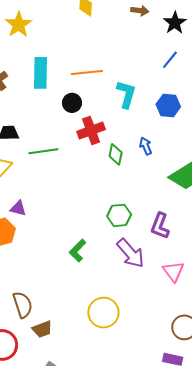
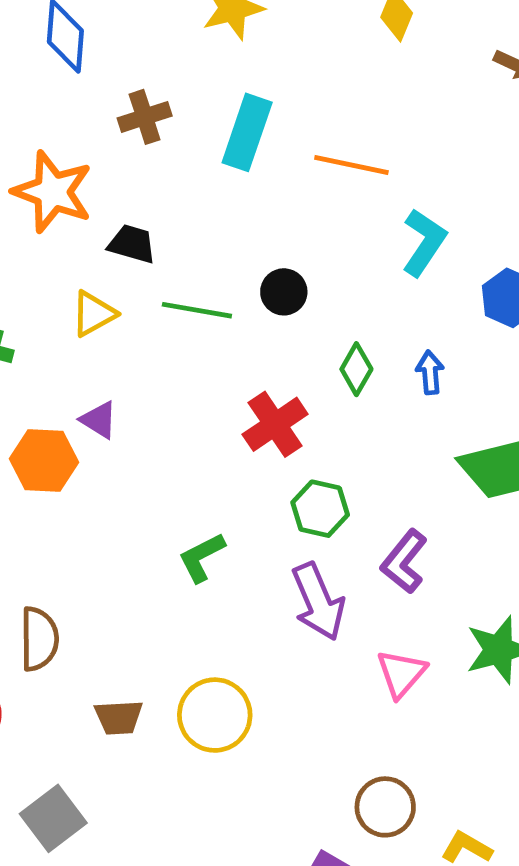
black circle: (72, 103) -> (284, 292), moved
red cross: (91, 130) -> (275, 424), moved, turned -32
brown trapezoid: (42, 329) -> (119, 717), moved

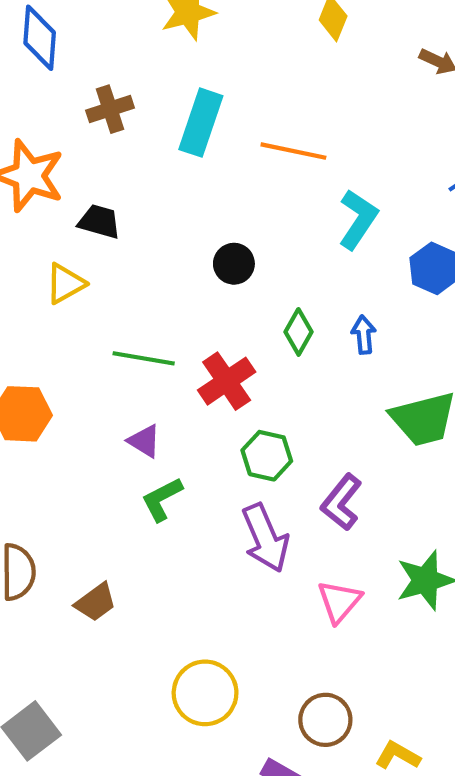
green line: (197, 310) -> (144, 358), moved
purple triangle: (99, 420) -> (144, 441), moved
yellow circle: (215, 715) -> (205, 693), moved
brown trapezoid: (119, 717) -> (96, 602), moved, turned -33

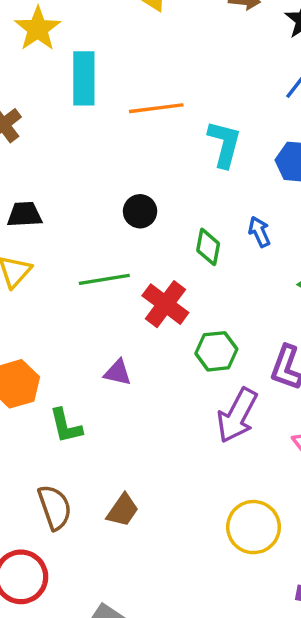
cyan rectangle: (201, 123) -> (84, 78), moved
green line: (144, 358) -> (104, 279), moved
green L-shape: (162, 499) -> (66, 426), moved, turned -57
purple arrow: (265, 538) -> (237, 415), turned 70
yellow circle: (205, 693) -> (254, 527), moved

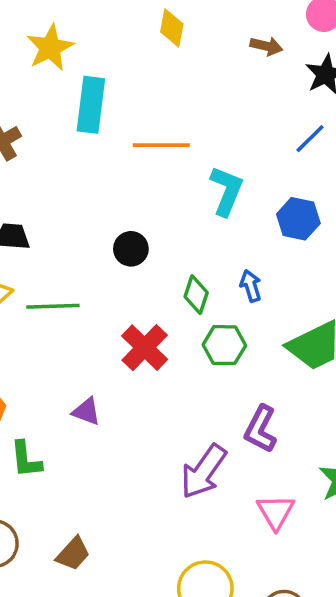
green line: (104, 279) -> (53, 306), moved
green hexagon: (216, 351) -> (224, 345), moved

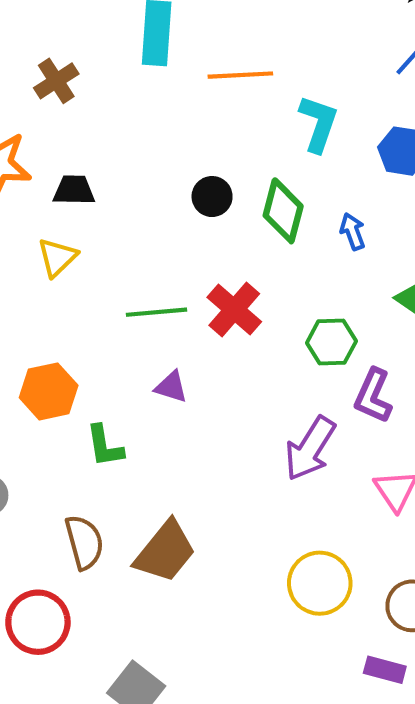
green diamond: (196, 295) -> (283, 211), moved, size x1.4
green line: (53, 306) -> (157, 312), moved
green hexagon: (224, 345) -> (331, 342), moved
brown trapezoid: (73, 554) -> (165, 552), size x1.6

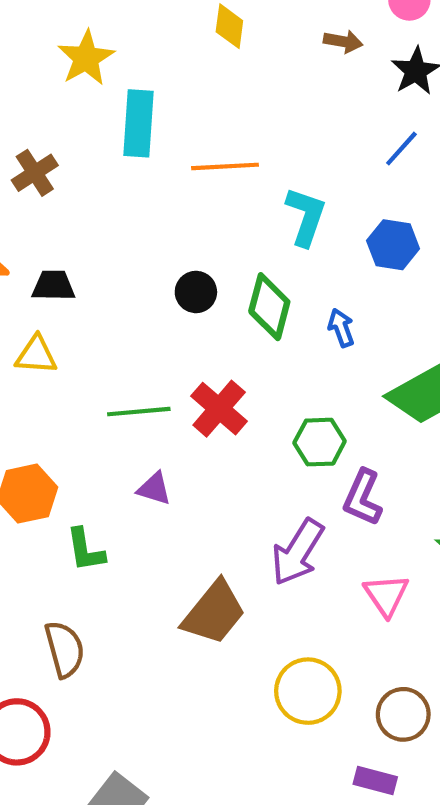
yellow triangle: (57, 257) -> (36, 355), turned 48
brown trapezoid: (165, 552) -> (214, 613), moved

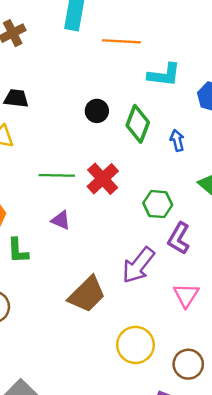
cyan L-shape: (306, 216) -> (164, 75), turned 72

